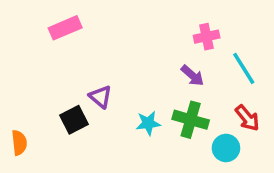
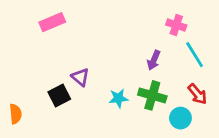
pink cross: (207, 37) -> (176, 25), moved, turned 30
purple arrow: (192, 76) -> (154, 60), turned 72

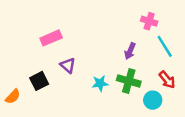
pink rectangle: (52, 22) -> (51, 38), moved
black square: (59, 95) -> (39, 81), moved
orange semicircle: (16, 114) -> (13, 97), turned 49

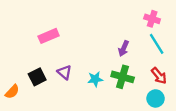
pink cross: (149, 21) -> (152, 19), moved
purple triangle: (68, 65) -> (64, 72), moved
cyan circle: (153, 100) -> (156, 98), moved

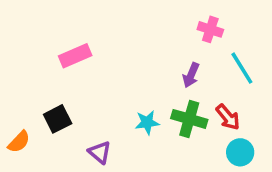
pink cross: (152, 19) -> (210, 29), moved
purple triangle: (64, 72) -> (100, 152), moved
red arrow: (159, 76) -> (228, 117), moved

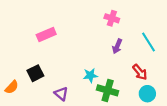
pink cross: (210, 29) -> (112, 18), moved
green cross: (189, 119) -> (108, 90), moved

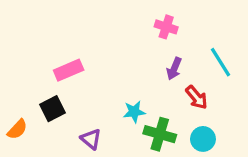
pink rectangle: (46, 34) -> (69, 70), moved
red arrow: (140, 72) -> (197, 97), moved
cyan circle: (147, 94) -> (203, 139), moved

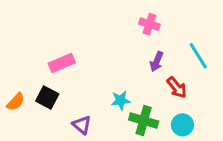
black square: (53, 109) -> (47, 98), turned -35
orange semicircle: (17, 129) -> (16, 102), moved

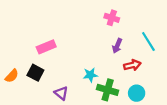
red arrow: (177, 87) -> (132, 65), turned -63

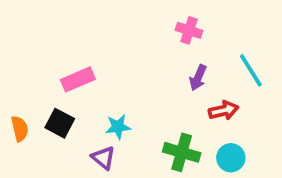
cyan star: (90, 75) -> (118, 127), moved
orange semicircle: (12, 76) -> (20, 129), turned -56

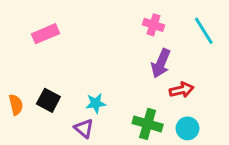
cyan line: (251, 70) -> (204, 31), moved
purple arrow: (198, 78) -> (161, 63), size x1.4
pink rectangle: (78, 79) -> (45, 34), moved

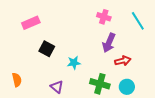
black square: (48, 100) -> (47, 49), moved
cyan star: (96, 103) -> (74, 63), moved
orange semicircle: (16, 105) -> (17, 80), moved

